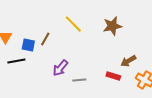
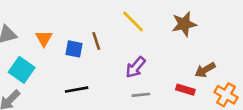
brown line: (45, 39) -> (96, 41), turned -48
black line: (16, 61) -> (77, 90), moved
purple arrow: (60, 68) -> (136, 67), moved

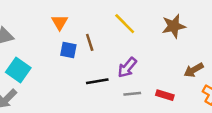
orange triangle: (44, 38) -> (60, 22), moved
black line: (77, 90) -> (97, 81), moved
red rectangle: (185, 90) -> (165, 95), moved

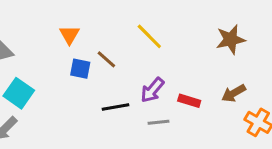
brown star: (174, 26) -> (231, 39), moved
brown line: (90, 42) -> (106, 59), turned -30
red rectangle: (165, 95) -> (189, 101), moved

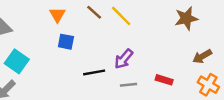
brown line: (106, 59) -> (94, 12), moved
brown arrow: (234, 93) -> (202, 56), moved
red rectangle: (189, 101) -> (164, 80), moved

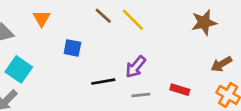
orange triangle: (57, 15) -> (42, 18), moved

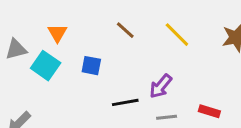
yellow line: (133, 20) -> (177, 35), moved
cyan square: (19, 69) -> (46, 66), moved

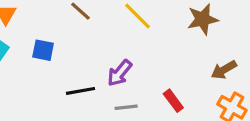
red rectangle: (209, 111) -> (173, 101), turned 36

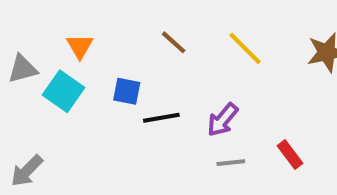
black line: (81, 91) -> (161, 118), moved

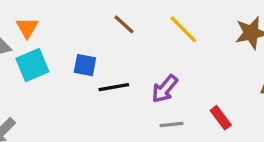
orange triangle: (80, 46) -> (27, 28), moved
cyan square: (63, 91) -> (32, 65), turned 32

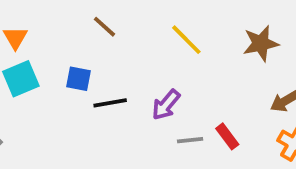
brown line: (124, 24) -> (105, 27), moved
gray line: (171, 124) -> (190, 140), moved

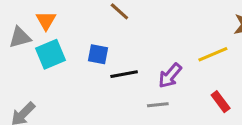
yellow line: (186, 40) -> (213, 54), moved, turned -68
gray line: (190, 140) -> (158, 105), moved

